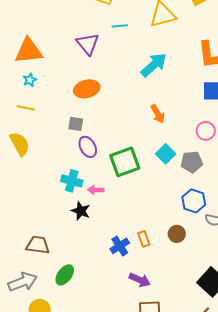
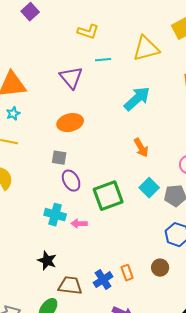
black star: (81, 211) -> (47, 261), moved
brown trapezoid: (38, 245) -> (70, 286), moved

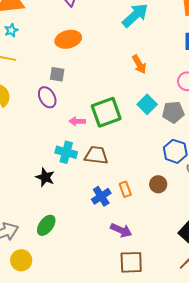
purple ellipse: (71, 181) -> (47, 97), moved
cyan cross: (55, 215) -> (66, 152), moved
pink arrow: (79, 224) -> (77, 121), moved
brown trapezoid: (70, 286) -> (96, 155), moved

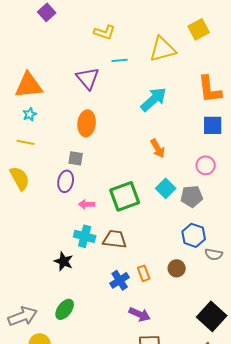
orange ellipse: (68, 39) -> (87, 123), turned -70
purple ellipse: (47, 97) -> (66, 181), turned 40
pink arrow: (77, 121) -> (87, 204), moved

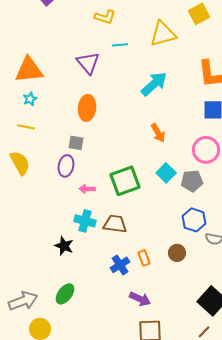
pink circle: (206, 165) -> (206, 150), size x1.4

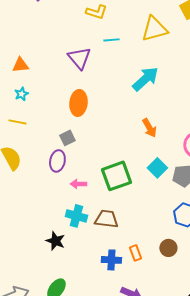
orange triangle: (29, 70) -> (20, 65), size x0.6
gray square: (76, 143) -> (67, 138), turned -35
blue cross: (120, 265) -> (111, 260), turned 36

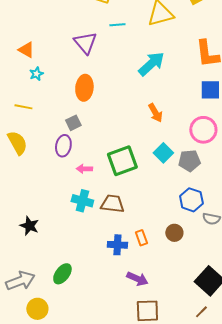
orange triangle: (20, 65) -> (26, 50), turned 36
cyan star: (21, 94) -> (36, 74), moved
black star: (55, 241) -> (29, 226), moved

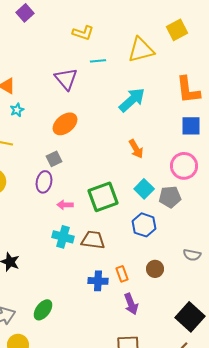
orange ellipse: (84, 88) -> (65, 124), turned 45
blue hexagon: (191, 200) -> (144, 225), moved
purple arrow: (137, 279) -> (131, 304), moved, turned 45

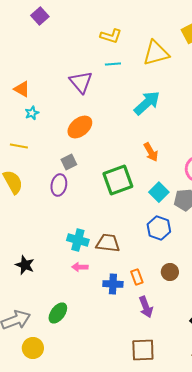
yellow L-shape: (83, 33) -> (111, 36), moved
green square: (103, 197) -> (118, 180), moved
pink arrow: (65, 205) -> (80, 267), moved

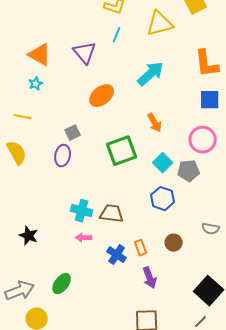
cyan line: (113, 64) -> (117, 35), turned -63
orange triangle: (22, 89) -> (40, 55), moved, size x1.4
orange ellipse: (80, 127) -> (102, 96), moved
blue cross: (113, 284) -> (117, 255), turned 30

